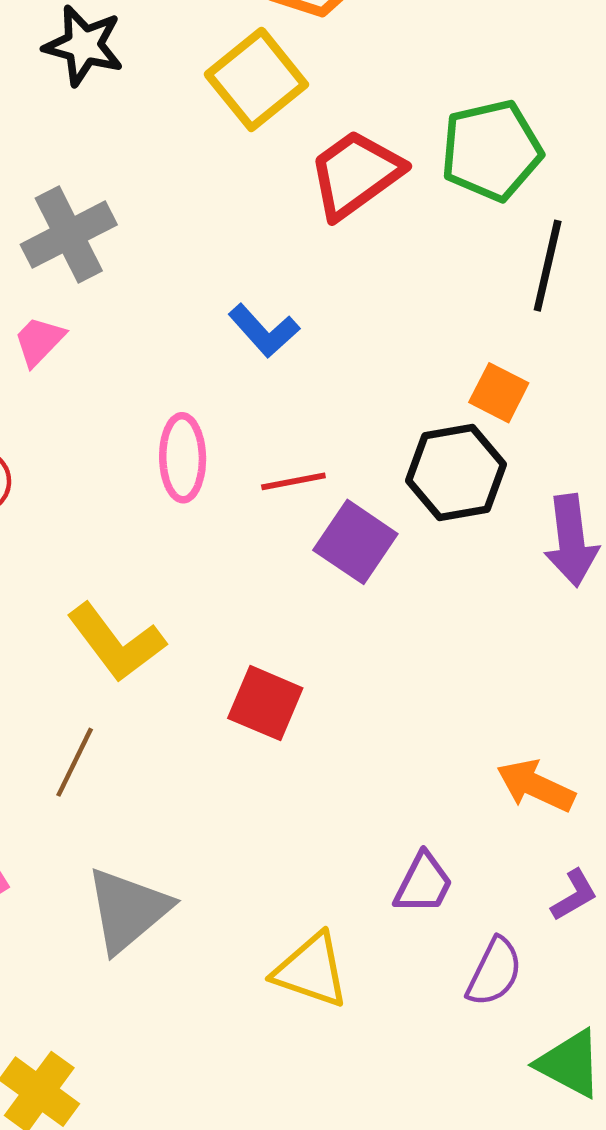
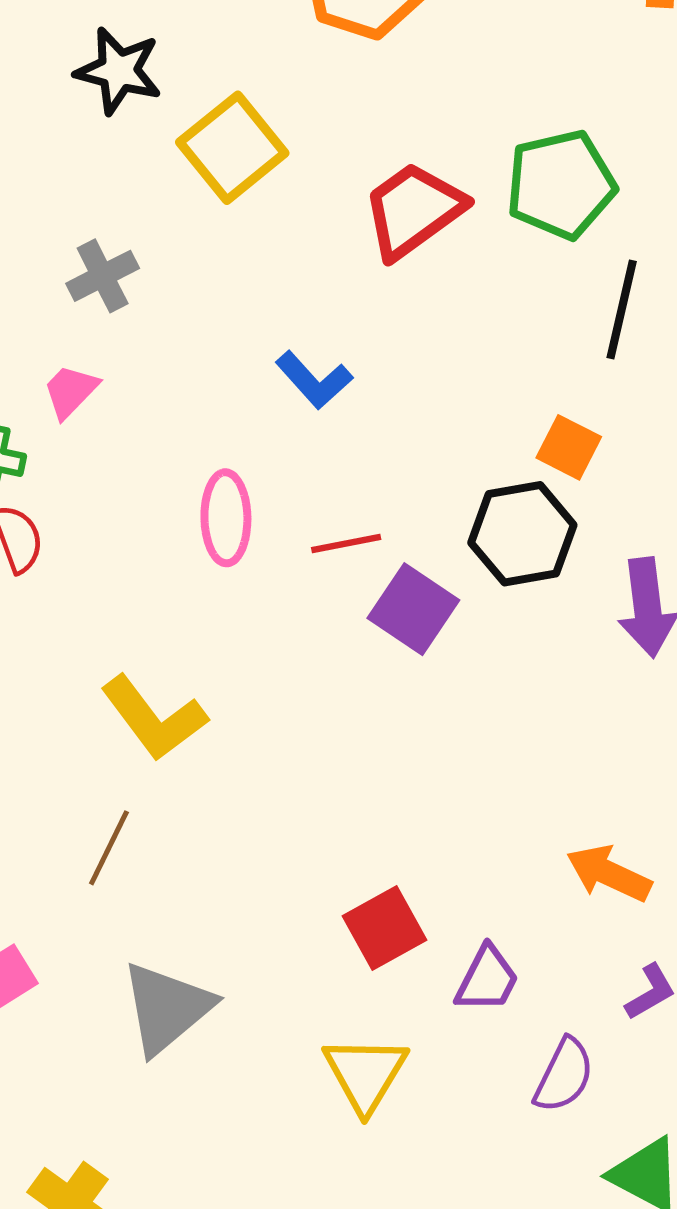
yellow square: (256, 79) -> (232, 148), moved
gray cross: (69, 235) -> (103, 276), size x0.7
red square: (265, 703) -> (385, 928), moved, turned 38
yellow triangle: (311, 971) -> (365, 1074), turned 42

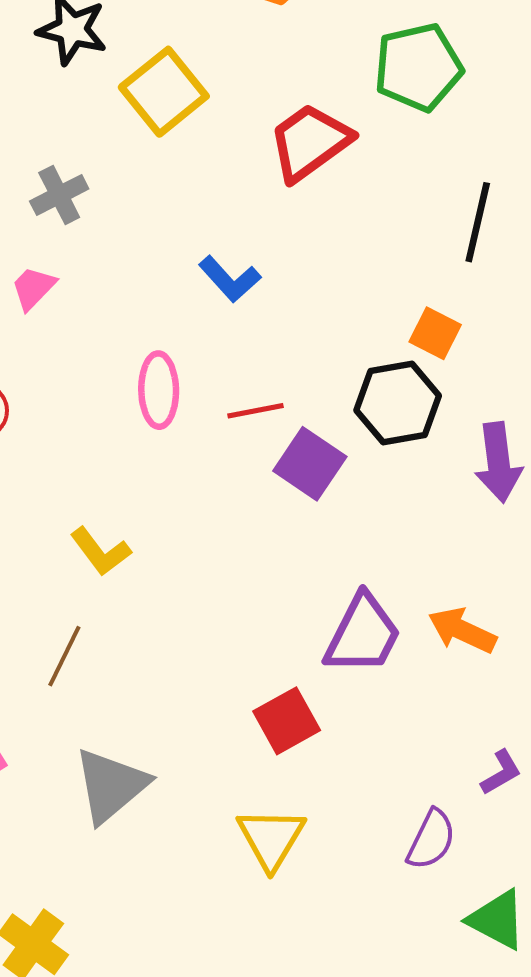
green pentagon: (561, 185) -> (418, 67), moved
yellow L-shape: (154, 718) -> (101, 552), size x0.7
orange arrow: (609, 873) -> (462, 630), moved
purple trapezoid: (487, 979) -> (363, 634), moved, size x1.5

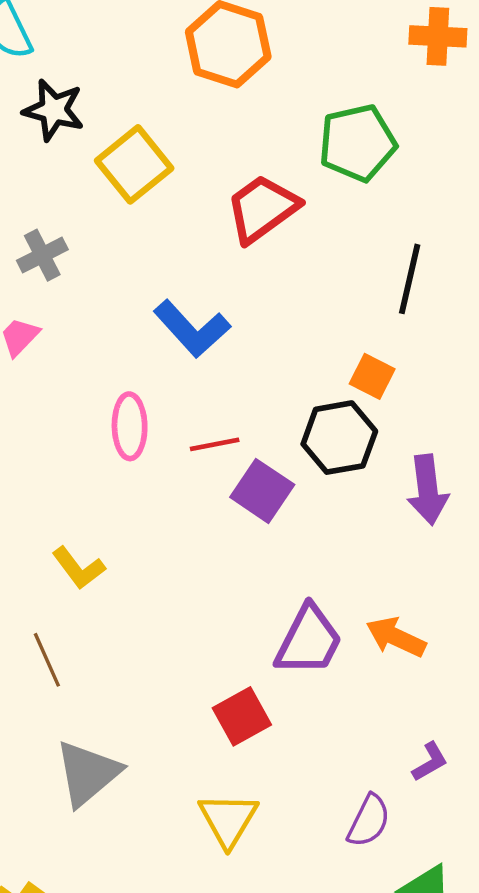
blue L-shape: (230, 279) -> (192, 329), size x1.4
brown line: (64, 656) -> (47, 660), turned -50

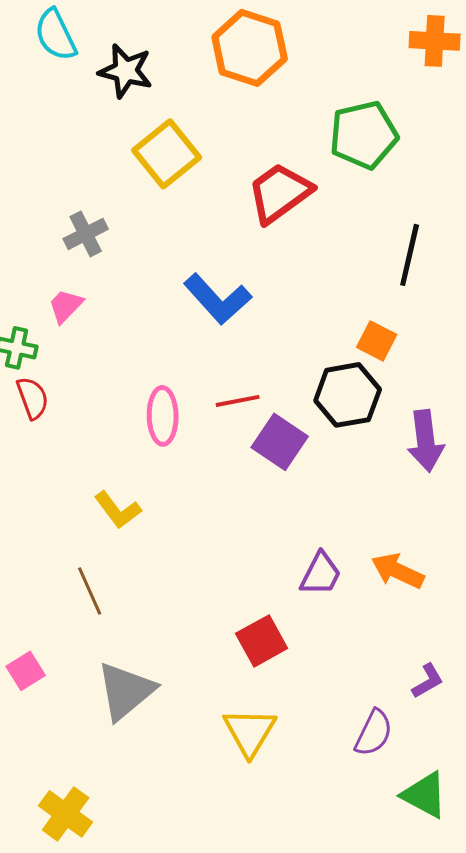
black star: (54, 110) -> (126, 71), moved
pink ellipse: (130, 426) -> (163, 416), moved
purple trapezoid: (309, 641) -> (321, 574), size x0.7

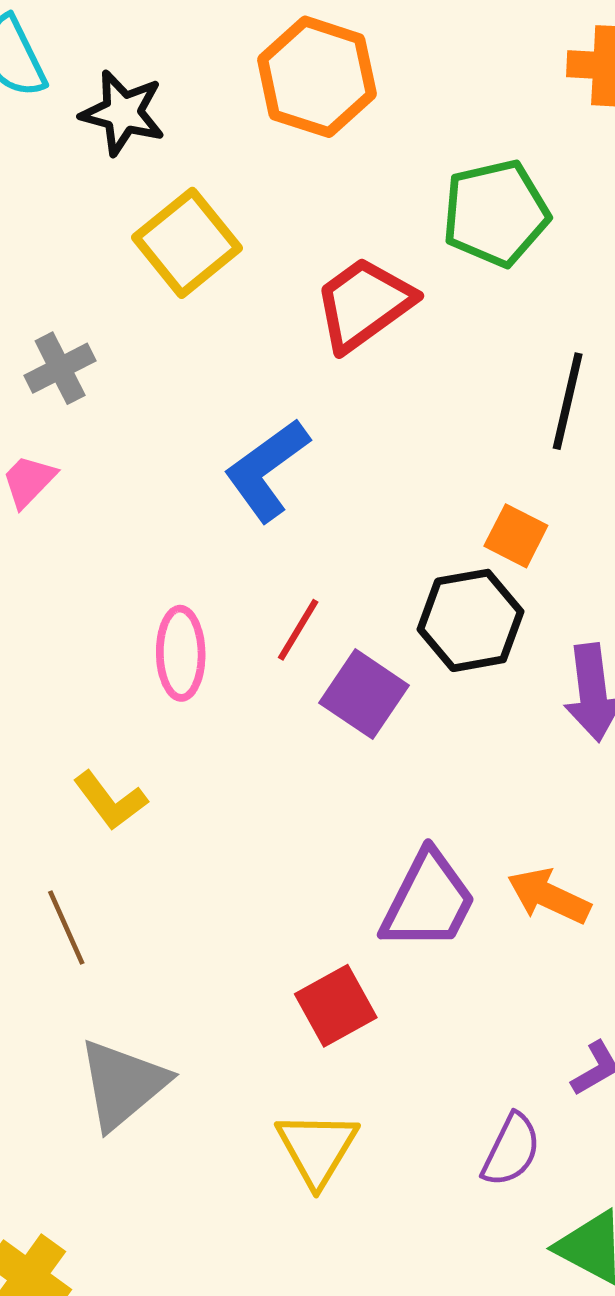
blue L-shape: (218, 299) -> (267, 470), turned 96
red line: (238, 401) -> (298, 630), turned -48
purple trapezoid: (321, 574) -> (428, 901), size x1.5

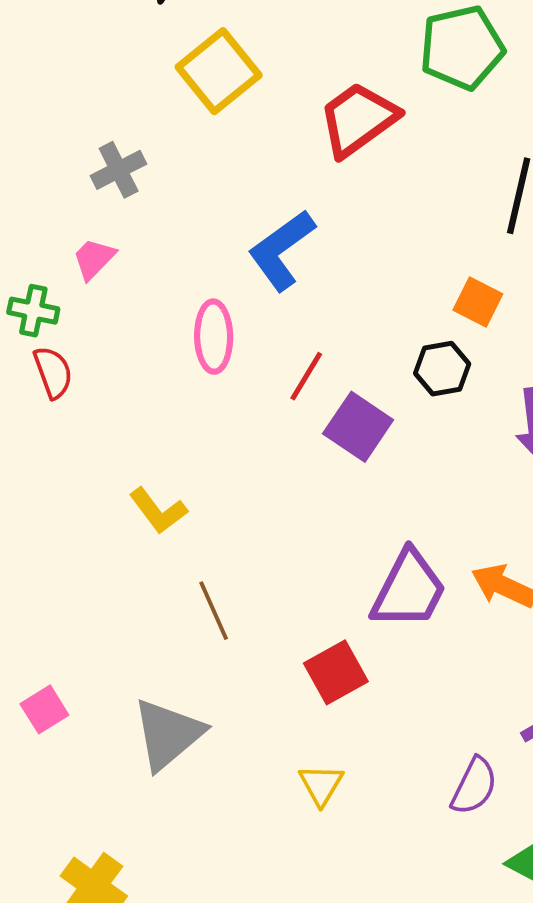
black hexagon: (471, 620) -> (442, 369), size x0.7
pink ellipse: (181, 653) -> (214, 337), moved
brown line: (66, 927) -> (214, 611), moved
yellow triangle: (317, 1148) -> (321, 785), size x0.7

